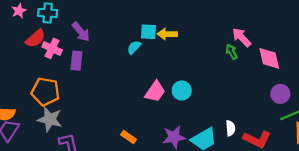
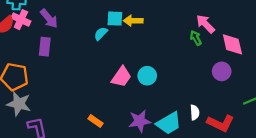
pink cross: (52, 48) -> (21, 20), moved
purple circle: (280, 94) -> (222, 71), moved

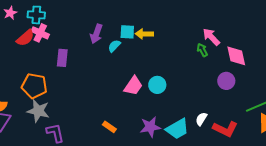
purple arrow: (49, 19) -> (96, 34), moved, turned 60
white semicircle: (195, 112) -> (201, 119), turned -144

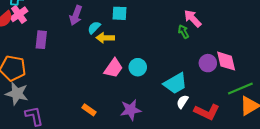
cyan square: (127, 32) -> (119, 13), moved
pink cross: (40, 33) -> (19, 14), turned 30
yellow arrow: (144, 34) -> (105, 38), moved
pink diamond: (236, 56) -> (226, 61), moved
cyan trapezoid: (177, 129) -> (175, 83), moved

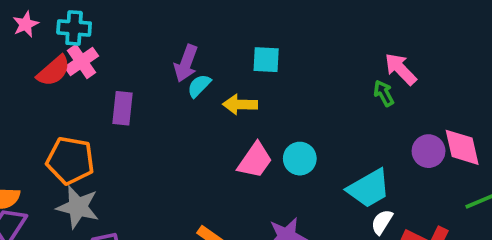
cyan semicircle: (94, 28) -> (199, 86), moved

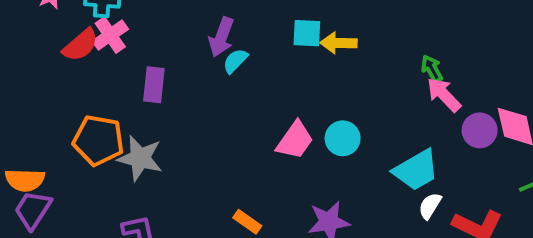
pink arrow: (401, 69) -> (444, 95), moved
yellow arrow: (240, 104) -> (339, 43), moved
gray star: (78, 207) -> (140, 158), moved

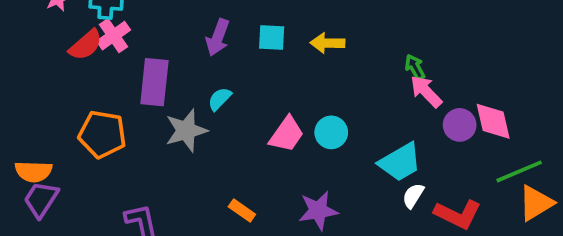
cyan square: (307, 33) -> (272, 37), moved
cyan semicircle: (235, 61) -> (220, 99), moved
purple rectangle: (154, 85) -> (154, 82), size x1.4
gray star: (140, 158) -> (186, 131), moved, turned -30

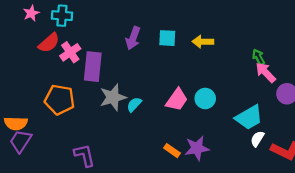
pink cross: (114, 36) -> (70, 52), moved
cyan semicircle: (220, 99) -> (134, 104), moved
orange rectangle: (242, 211) -> (172, 151), moved

